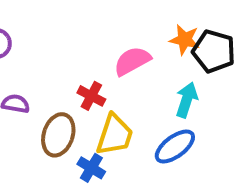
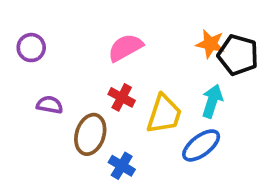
pink semicircle: (132, 61) -> (125, 48), moved
yellow trapezoid: (115, 135) -> (164, 114), moved

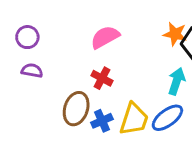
purple semicircle: (50, 105) -> (32, 71), moved
yellow trapezoid: (164, 114) -> (134, 119), moved
blue cross: (122, 166) -> (102, 121), moved, turned 35

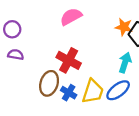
pink semicircle: (105, 37) -> (71, 17), moved
red cross: (102, 78) -> (69, 60), size x1.5
blue cross: (102, 121) -> (69, 93), turned -35

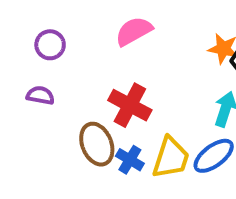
purple circle: (12, 29) -> (50, 45), moved
brown ellipse: (49, 83) -> (97, 144), turned -40

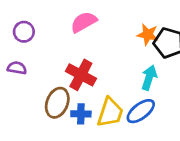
brown ellipse: (97, 144) -> (57, 103), turned 44
blue cross: (130, 160) -> (81, 114), turned -30

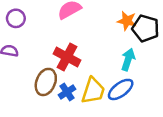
blue cross: (81, 114) -> (67, 92), turned -35

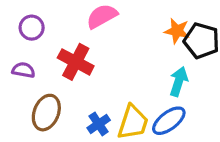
red cross: (67, 57) -> (76, 62), moved
brown ellipse: (46, 82) -> (46, 113), moved

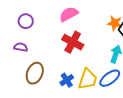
red cross: (76, 62) -> (73, 42), moved

